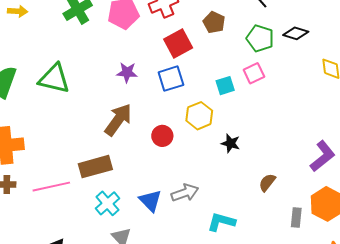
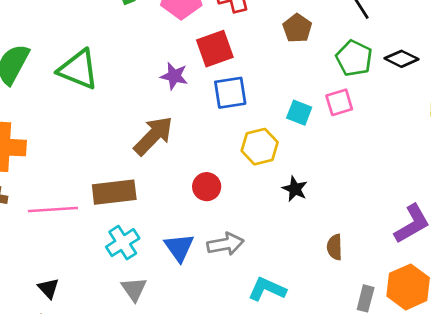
red square: (178, 44) -> (215, 49), moved
cyan square: (225, 86) -> (299, 113), turned 30
red circle: (162, 136) -> (207, 187), moved
brown semicircle: (267, 182) -> (335, 247), turned -48

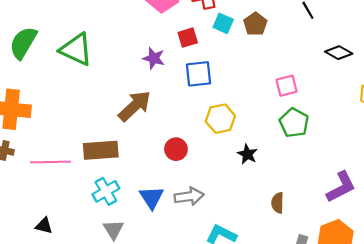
red square: (215, 49) -> (188, 38), size x0.7
green pentagon: (354, 58) -> (294, 123), moved
cyan square: (299, 113) -> (223, 23), moved
black triangle: (48, 288) -> (44, 226), turned -36

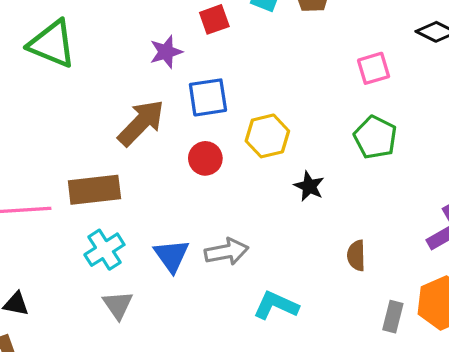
purple star: (154, 58) -> (166, 52), turned -30
blue square: (199, 74) -> (208, 97), moved
pink square: (287, 86) -> (374, 68), moved
red circle: (176, 149) -> (205, 158), moved

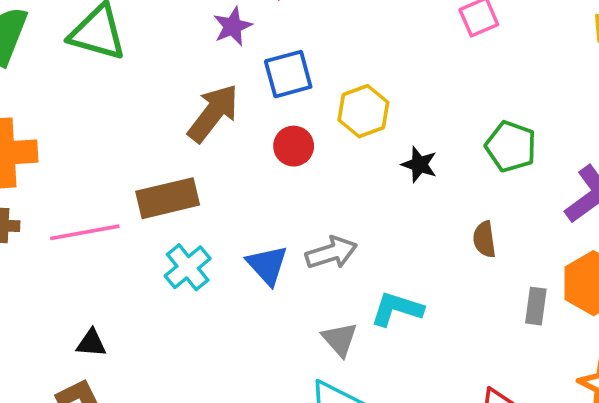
green pentagon: (375, 137) -> (511, 146), moved
gray triangle: (118, 305) -> (340, 339), moved

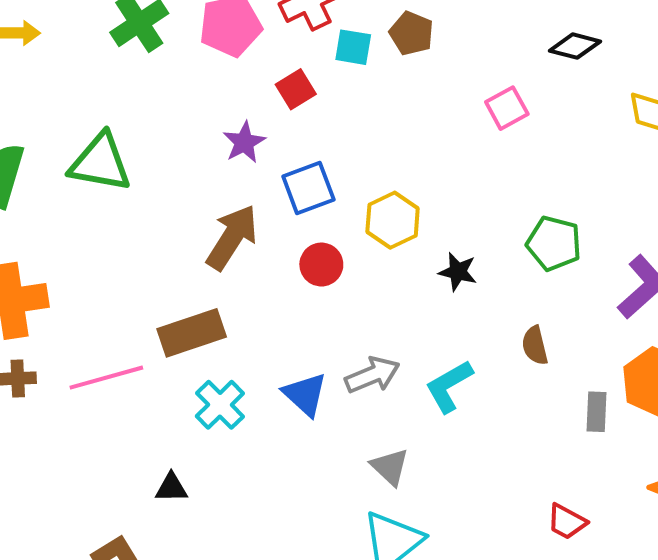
cyan L-shape: (397, 309) -> (449, 386), moved, turned -42
black triangle: (91, 343) -> (171, 488), moved

